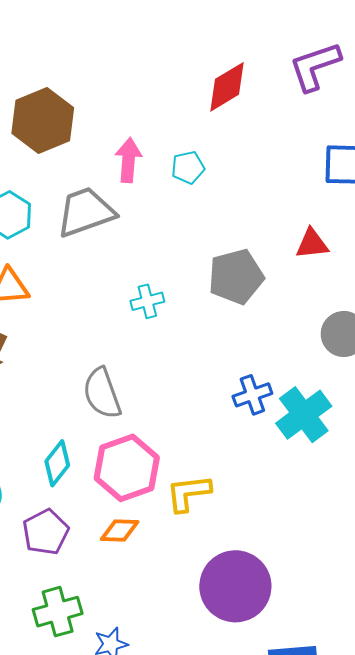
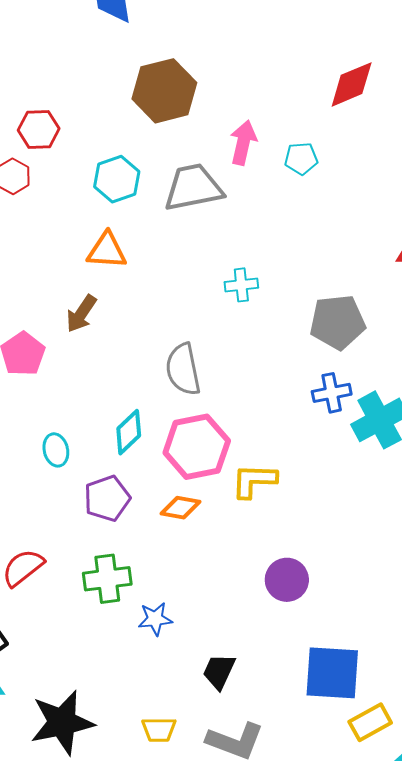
gray pentagon: (236, 277) -> (338, 322), moved
purple circle: (235, 586) -> (287, 580), size x0.6

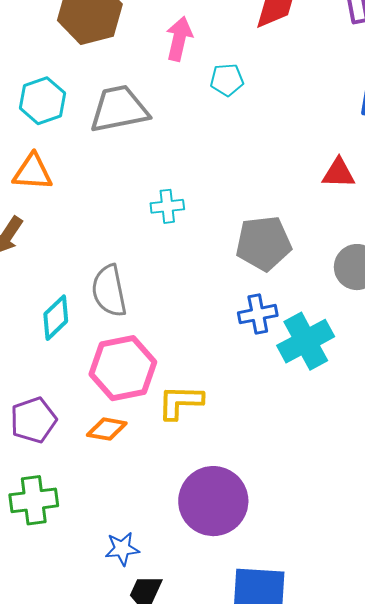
pink arrow: (243, 143) -> (179, 39), moved
cyan diamond: (129, 432) -> (56, 318), moved
purple circle: (287, 580) -> (213, 501), size x1.6
blue star: (155, 619) -> (122, 549), moved

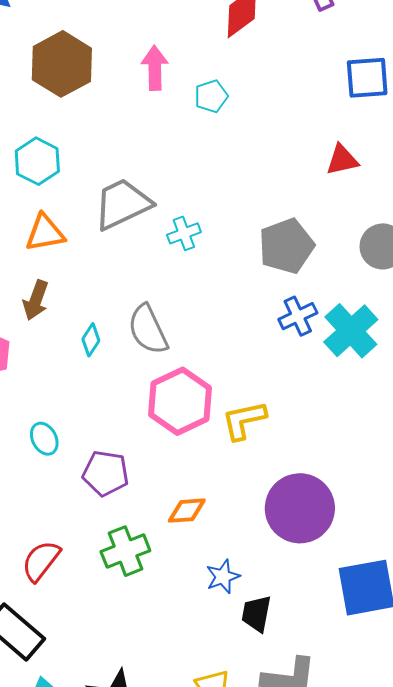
gray trapezoid: (119, 109) -> (122, 204), moved
cyan diamond: (56, 318) -> (91, 340), moved, size x0.7
purple pentagon: (33, 420) -> (106, 473), turned -30
orange diamond: (107, 429) -> (187, 511), moved

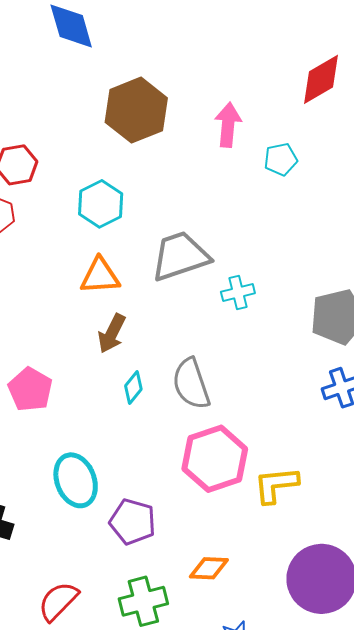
brown arrow: (36, 300) -> (112, 333), moved
cyan ellipse: (44, 439) -> (76, 480), size x1.6

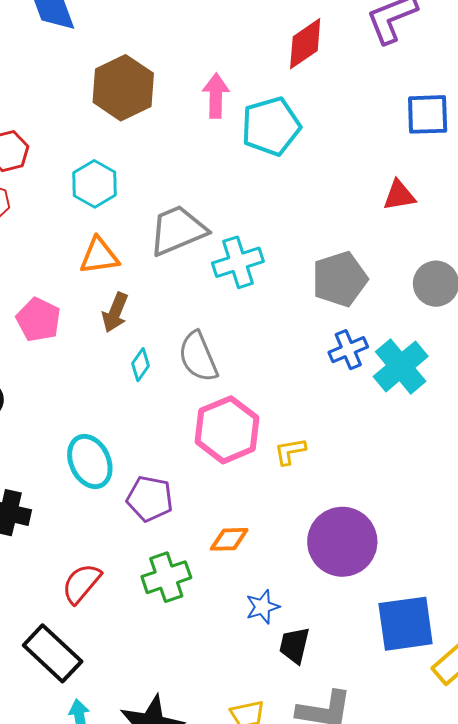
cyan pentagon: (281, 159) -> (271, 126), size x1.8
cyan cross: (238, 292) -> (238, 262), size x1.5
pink pentagon: (30, 389) -> (38, 320), moved
yellow L-shape: (276, 485) -> (290, 451), size x0.7

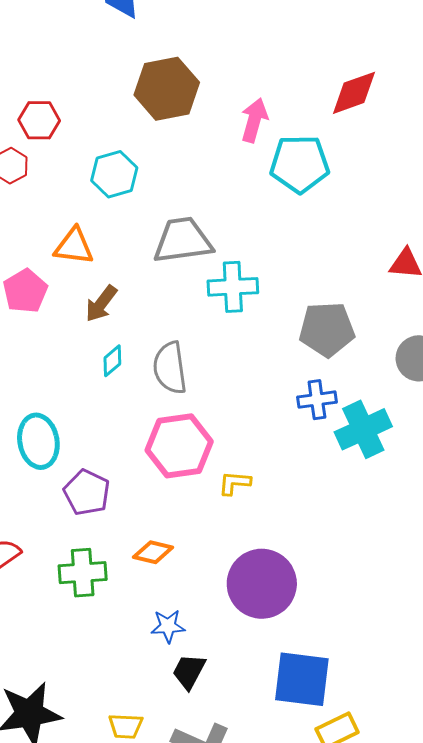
orange triangle: (99, 256) -> (74, 246), moved

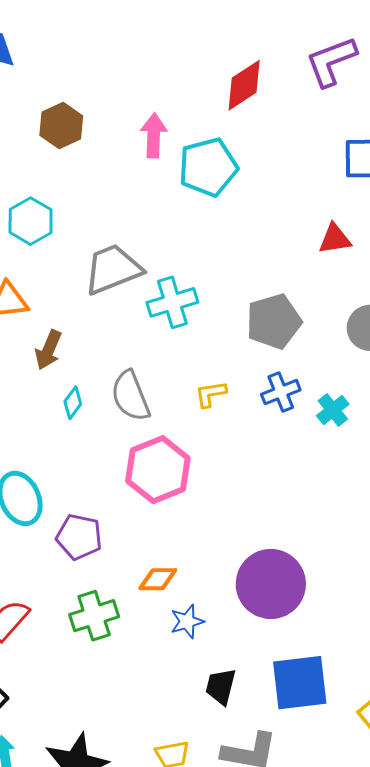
brown hexagon: (167, 89) -> (61, 126), size x0.7
cyan cross: (363, 429) -> (333, 410), size x0.6
yellow L-shape: (235, 483) -> (211, 394), moved
blue star: (168, 626) -> (187, 621), moved
blue square: (302, 679) -> (300, 683), moved

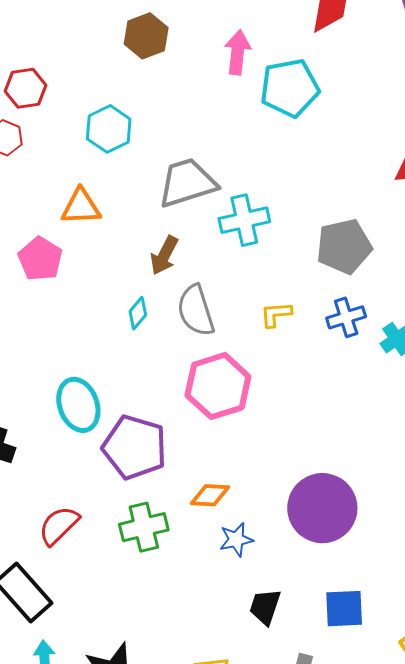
brown arrow: (48, 350) -> (164, 255), moved
purple pentagon: (79, 537) -> (135, 447), size x1.4
blue square: (300, 683) -> (344, 609), size x0.7

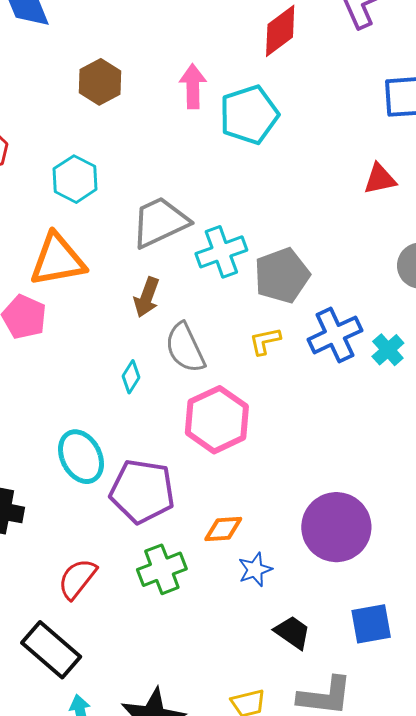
orange triangle: (81, 207) -> (58, 260), size x1.4
gray pentagon: (344, 246) -> (282, 276), moved
cyan diamond: (138, 313) -> (131, 377), moved
blue cross: (346, 317) -> (335, 335), size x1.4
black trapezoid: (265, 607) -> (292, 632), turned 114

